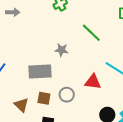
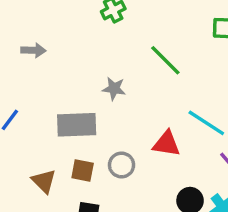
gray arrow: (13, 12) -> (33, 50), moved

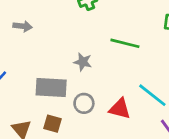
green line: (165, 60) -> (125, 43), turned -36
gray circle: (122, 165) -> (84, 103), moved

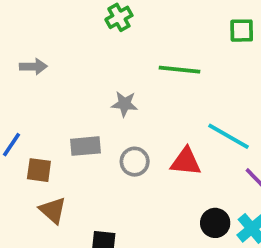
gray rectangle: (51, 87) -> (86, 146), size x0.7
brown square: (52, 124) -> (39, 170), moved

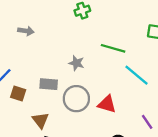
cyan line: (228, 136) -> (136, 75), moved
gray circle: (135, 162) -> (76, 99), size x1.5
brown triangle: (53, 210) -> (40, 120), moved

